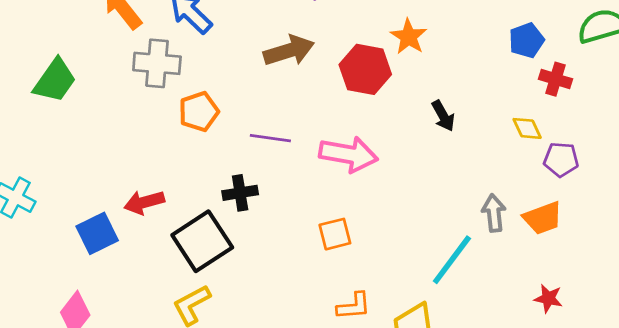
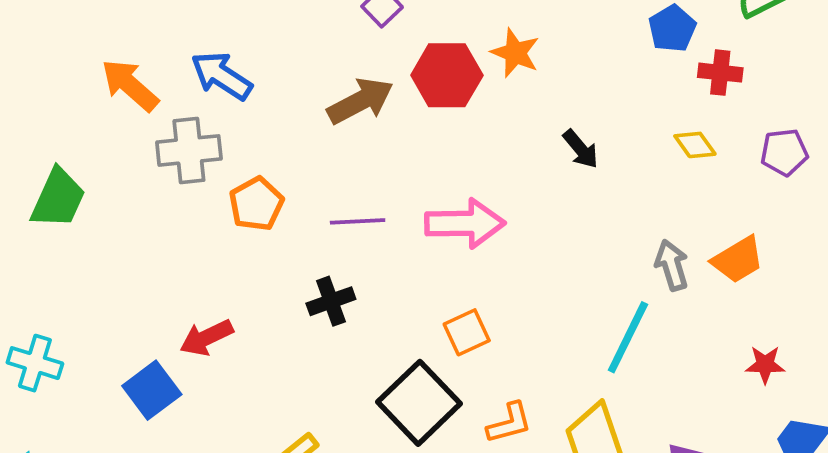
red hexagon: (365, 69) -> (447, 75), moved
purple pentagon: (561, 159) -> (784, 152), moved
black square: (202, 241) -> (419, 403), moved

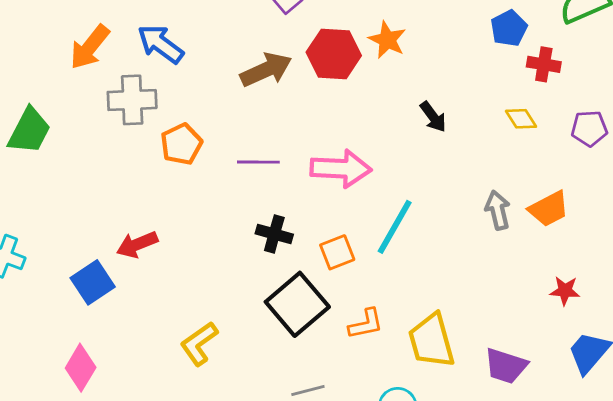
orange arrow: (130, 85) -> (90, 47), turned -96
black cross: (331, 301) -> (274, 234), moved, turned 32
cyan line: (628, 337) -> (395, 227), moved

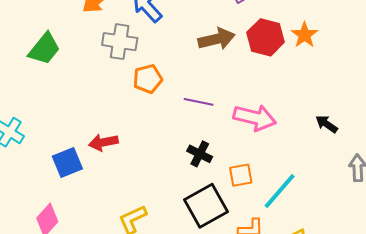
black arrow: (433, 117) -> (327, 124), moved, turned 150
cyan line: (395, 227) -> (280, 191), moved

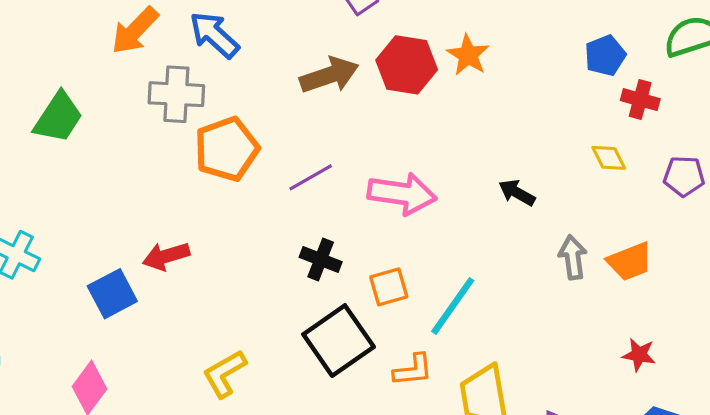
orange pentagon: (148, 79) -> (227, 149), size x1.4
purple line: (199, 102) -> (311, 177), turned -36

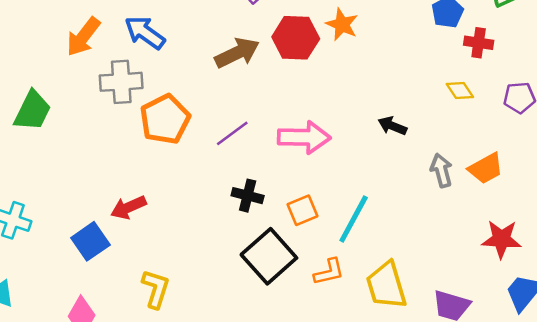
red star: (639, 355) -> (501, 239), size x1.5
yellow L-shape: (224, 374) -> (156, 289), moved, turned 144

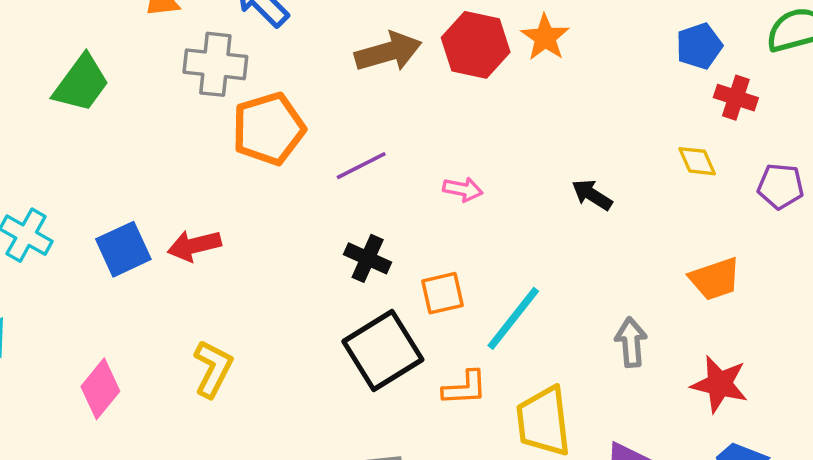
pink arrow: (304, 137) -> (463, 189), size x0.5
gray arrow: (441, 170) -> (631, 342), moved
blue square: (90, 241) -> (123, 249), moved

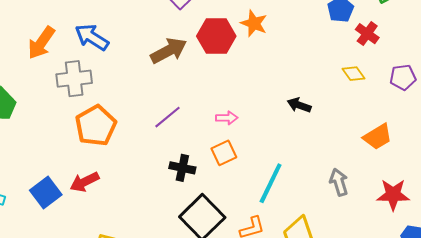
red cross: (736, 98) -> (367, 34), turned 30
orange pentagon: (268, 129) -> (96, 126), moved
orange square: (442, 293) -> (224, 153), moved

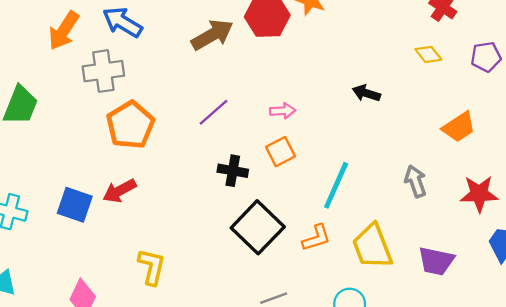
blue square: (46, 193) -> (75, 205), turned -32

